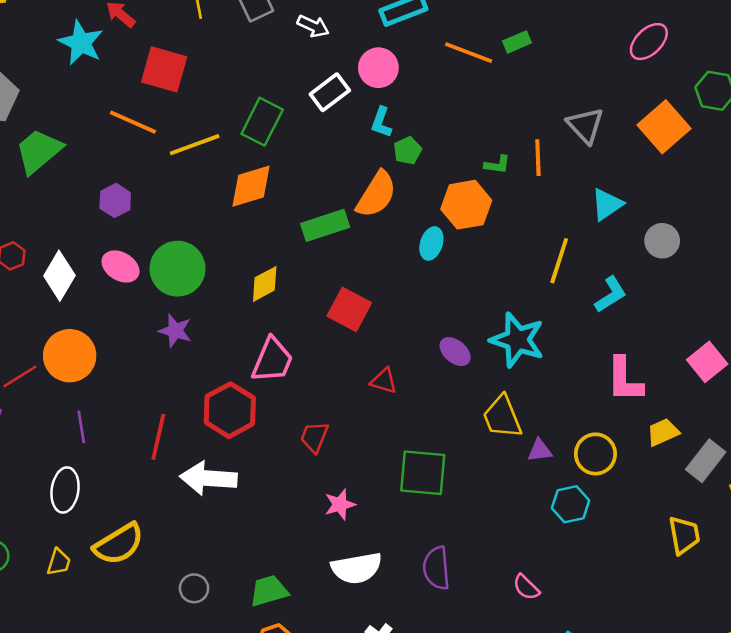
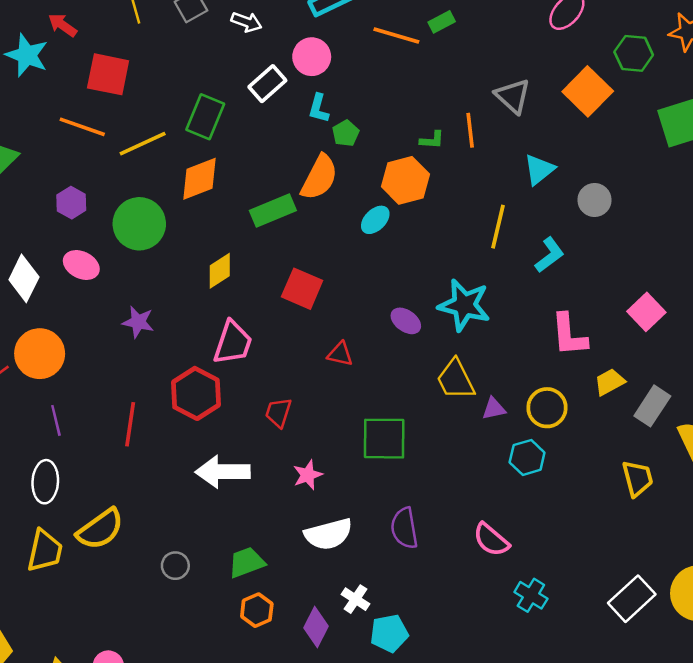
cyan ellipse: (431, 243) -> (375, 220), turned 32
green circle: (177, 269) -> (139, 224), moved
white arrow: (208, 478) -> (223, 472), moved
yellow trapezoid: (59, 562) -> (45, 551), size x1.6
pink semicircle: (526, 587) -> (491, 540), size x1.4

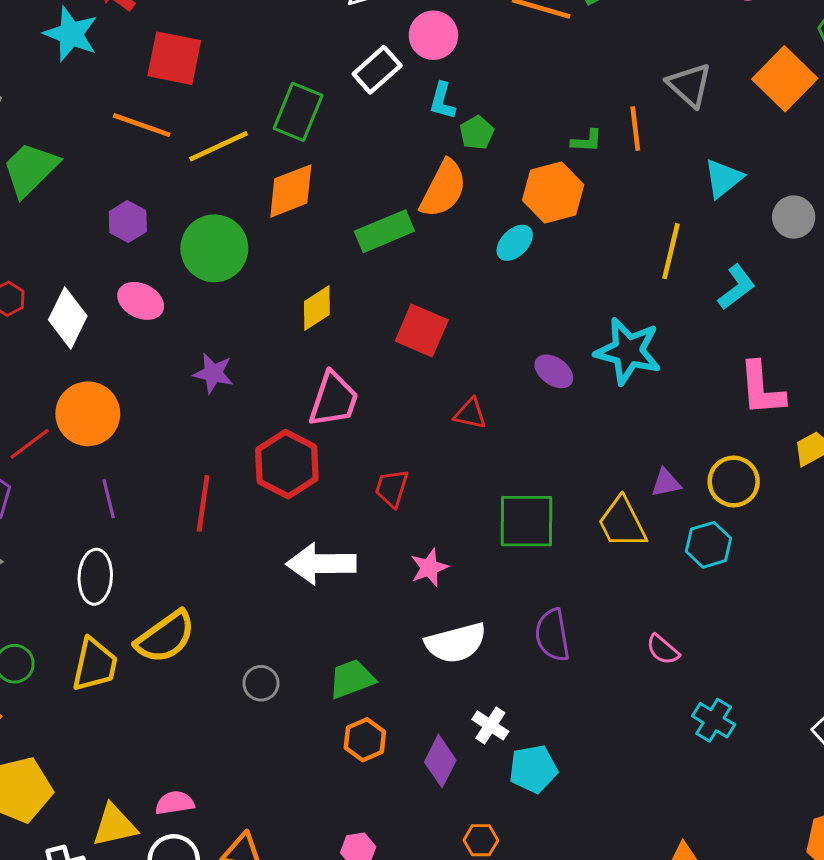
yellow trapezoid: (456, 380) -> (622, 523), moved
pink semicircle: (491, 540) -> (663, 650), size x0.7

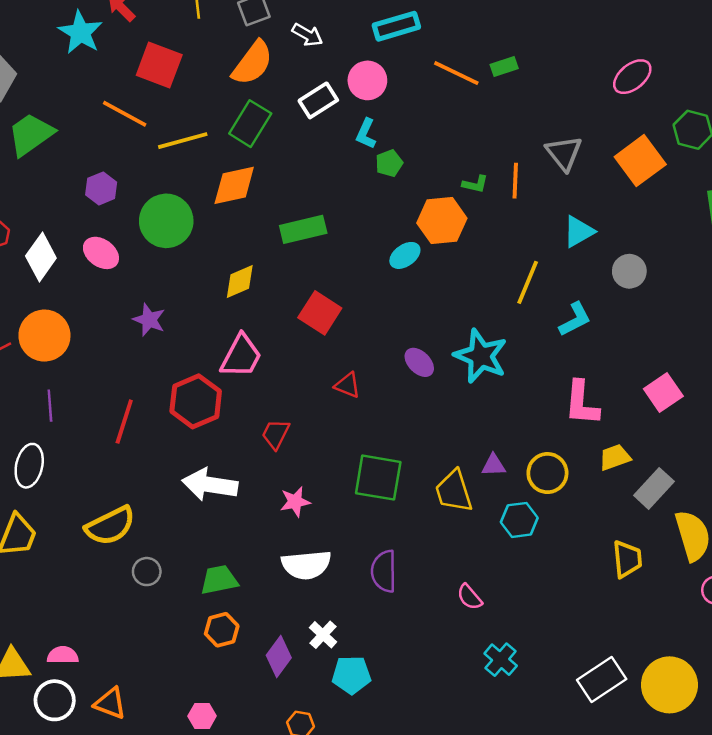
orange semicircle: (443, 189) -> (252, 63), moved
yellow semicircle: (165, 637) -> (110, 526), moved

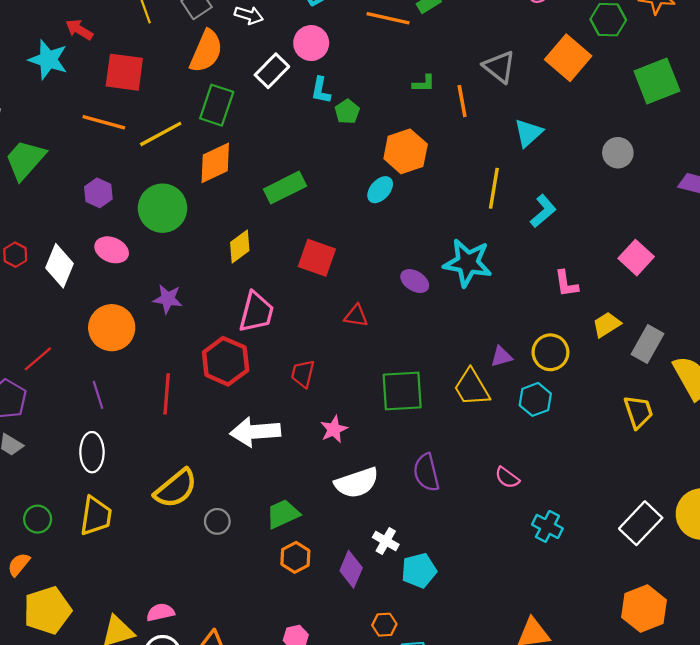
green L-shape: (475, 184) -> (424, 84), moved
gray circle: (629, 271) -> (618, 153), moved
orange circle: (44, 336) -> (112, 328), moved
pink L-shape: (582, 403) -> (566, 284), size x0.7

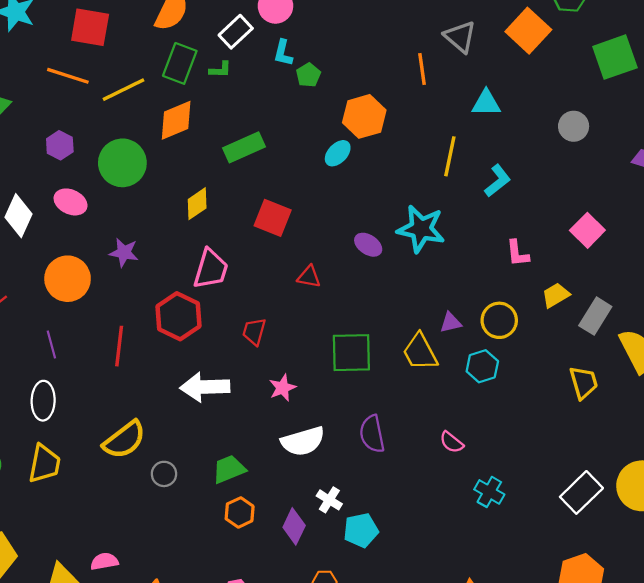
green L-shape: (424, 84) -> (220, 70), moved
cyan triangle: (528, 133) -> (486, 103), turned 40

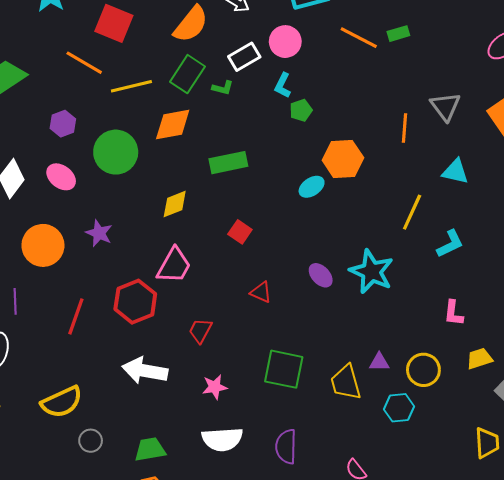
red square: (273, 218) -> (240, 232), size x0.7

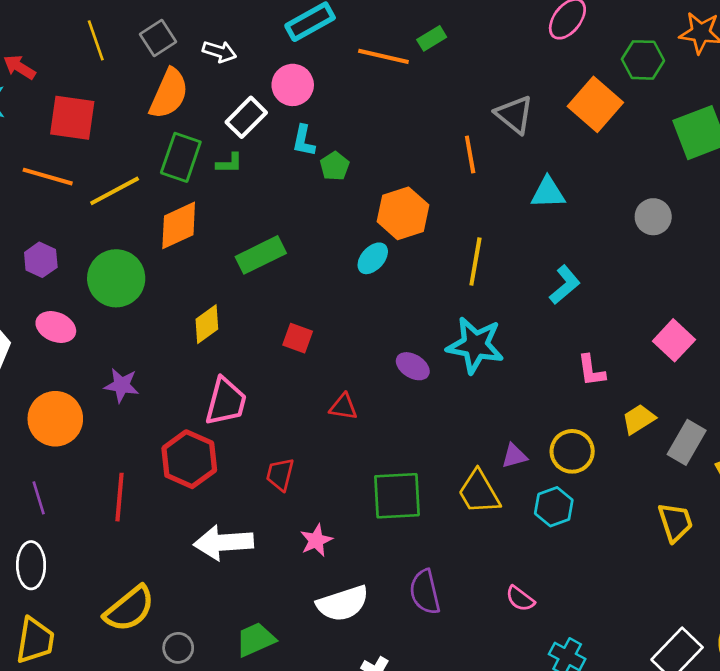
yellow line: (412, 212) -> (475, 261), moved

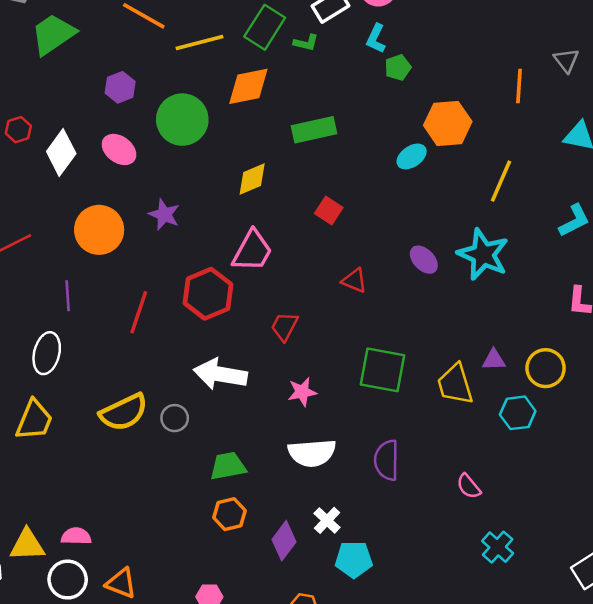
gray triangle: (514, 114) -> (566, 60), size x0.7
gray circle: (178, 648) -> (175, 418), moved

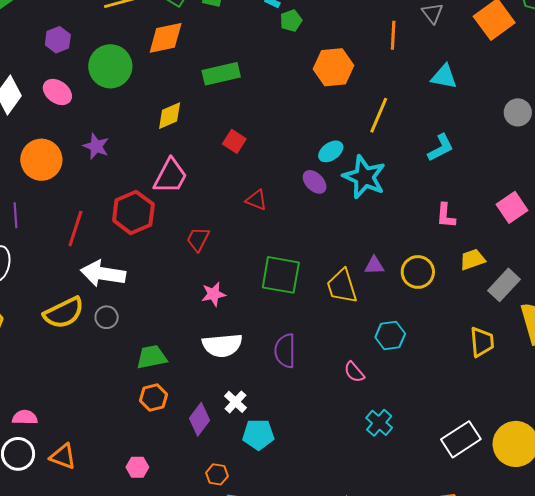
cyan ellipse: (412, 156) -> (331, 151), moved
white arrow: (220, 374) -> (103, 274), moved
cyan hexagon: (518, 413) -> (390, 335), moved

